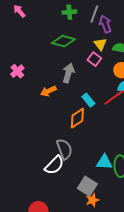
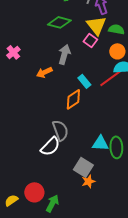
yellow triangle: (100, 44) -> (96, 25), size x1.5

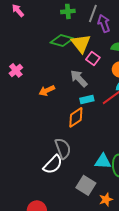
yellow triangle: (96, 25) -> (81, 43), moved
gray arrow: (64, 54) -> (79, 78), moved, turned -60
cyan rectangle: (84, 81) -> (87, 99), turned -64
orange star: (88, 181) -> (106, 199), moved

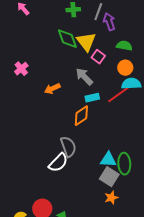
green diamond: (62, 40) -> (67, 39), turned 55
gray square: (86, 185) -> (109, 177), moved

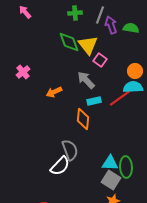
green semicircle: (124, 46) -> (131, 28), moved
orange circle: (125, 68) -> (135, 71), moved
orange diamond: (81, 116) -> (83, 119), turned -50

